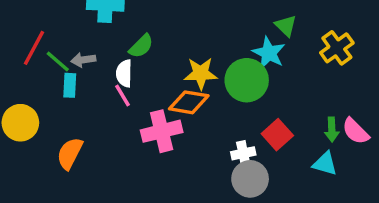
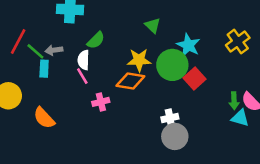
green triangle: (286, 26) -> (153, 25), moved
pink cross: (162, 131) -> (101, 102), moved, size x0.6
red square: (277, 135) -> (195, 78), moved
orange semicircle: (70, 153) -> (44, 118), turned -70
cyan triangle: (325, 164) -> (240, 118), moved

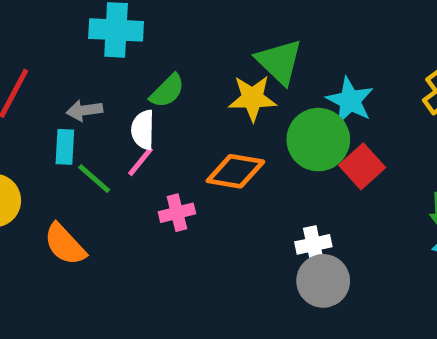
green triangle: (153, 25) -> (279, 62), size x1.5
green line: (35, 51) -> (94, 179), moved
yellow star: (139, 60) -> (252, 98), moved
pink line: (82, 76) -> (140, 162), turned 70

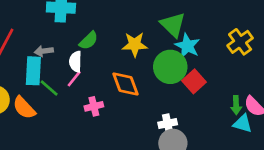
green triangle: (279, 62) -> (173, 25), moved
cyan rectangle: (65, 147) -> (33, 71), size x1.5
orange diamond: (235, 171) -> (125, 84), turned 60
orange semicircle: (65, 244) -> (24, 108), moved

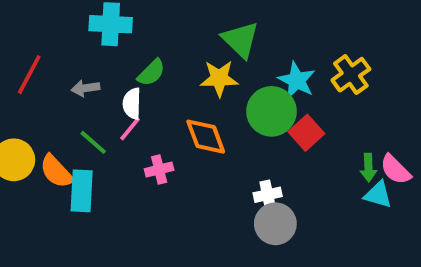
green triangle: (173, 25) -> (240, 40), moved
yellow cross: (240, 42) -> (351, 75), moved
cyan rectangle: (33, 71) -> (82, 191), moved

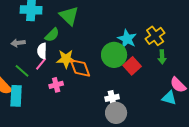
green triangle: (240, 40) -> (69, 16), moved
yellow star: (219, 78) -> (66, 59), moved
green arrow: (368, 168) -> (162, 57), moved

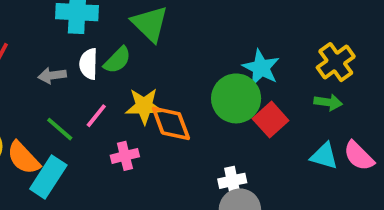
yellow cross: (155, 36) -> (336, 62), moved
white semicircle: (42, 51) -> (89, 64), moved
green arrow: (162, 57) -> (328, 102), turned -80
cyan rectangle: (16, 96) -> (48, 177), turned 30
cyan triangle: (169, 98) -> (324, 156), moved

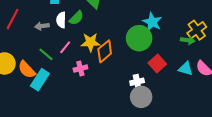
yellow cross: (336, 62) -> (197, 30), moved
red square: (271, 120) -> (157, 63), moved
orange diamond: (171, 123) -> (105, 51), turned 70

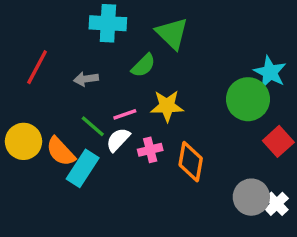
white semicircle: (61, 20) -> (118, 140), moved, turned 42
pink line: (65, 47) -> (125, 114), turned 32
orange diamond: (105, 51) -> (191, 162), moved, turned -40
white cross: (137, 82) -> (277, 204), moved, turned -32

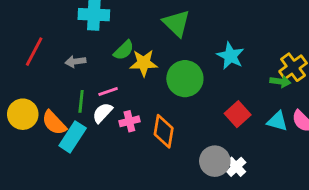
green triangle: (172, 33) -> (176, 23), moved
green circle: (248, 99) -> (185, 79), moved
yellow star: (167, 106) -> (144, 63), moved
green line: (93, 126) -> (81, 101), turned 55

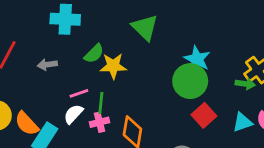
green circle: (185, 79) -> (190, 81), moved
green line: (81, 101) -> (101, 103), moved
cyan triangle: (277, 121) -> (242, 122), turned -35

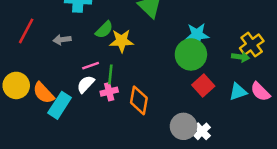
cyan star: (197, 59) -> (197, 35), turned -30

